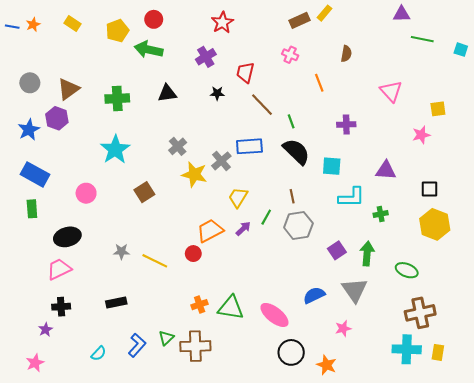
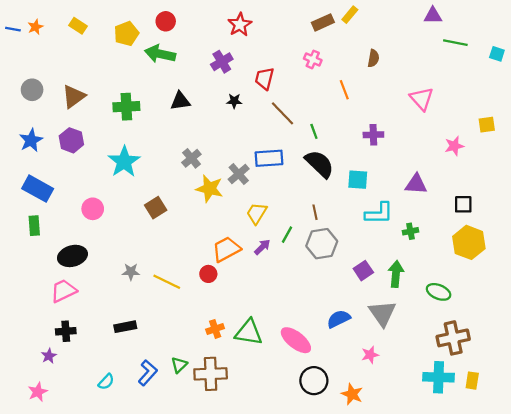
yellow square: (438, 109) -> (487, 125), moved
purple hexagon: (57, 118) -> (71, 140), moved

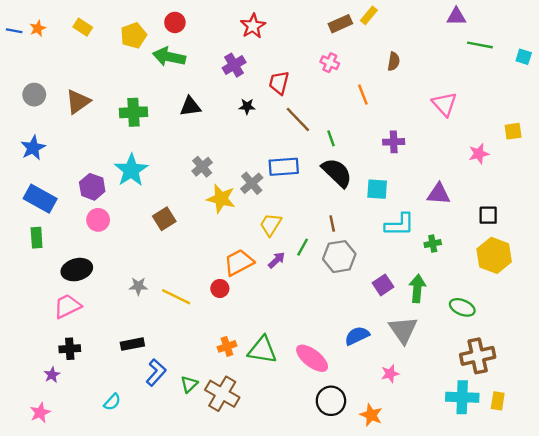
purple hexagon: (71, 140) -> (92, 187), moved
blue L-shape: (148, 373) -> (156, 372), moved
brown cross: (211, 374) -> (222, 394), turned 32

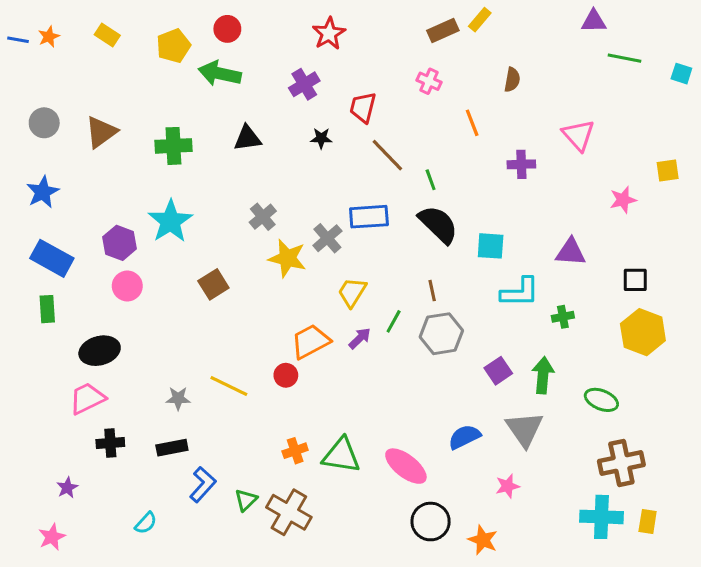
purple cross: (394, 142) -> (521, 164), moved
gray star: (138, 286) -> (178, 398), moved
black cross: (70, 349) -> (110, 443), moved

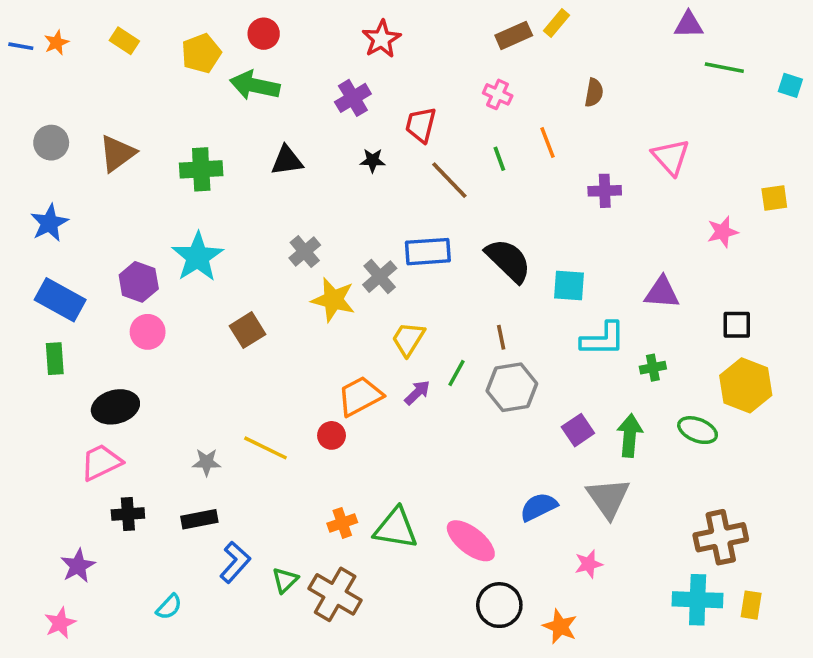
green line: (431, 180) -> (499, 159), moved
green ellipse: (601, 400) -> (698, 430), moved
purple star: (67, 488) -> (78, 566), size x1.4

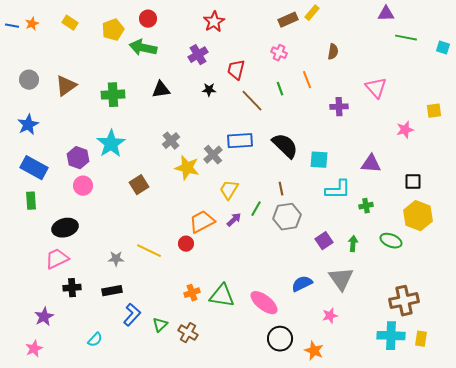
green arrow: (630, 435) -> (353, 244), size x0.7
brown cross: (335, 594) -> (188, 333), size x0.7

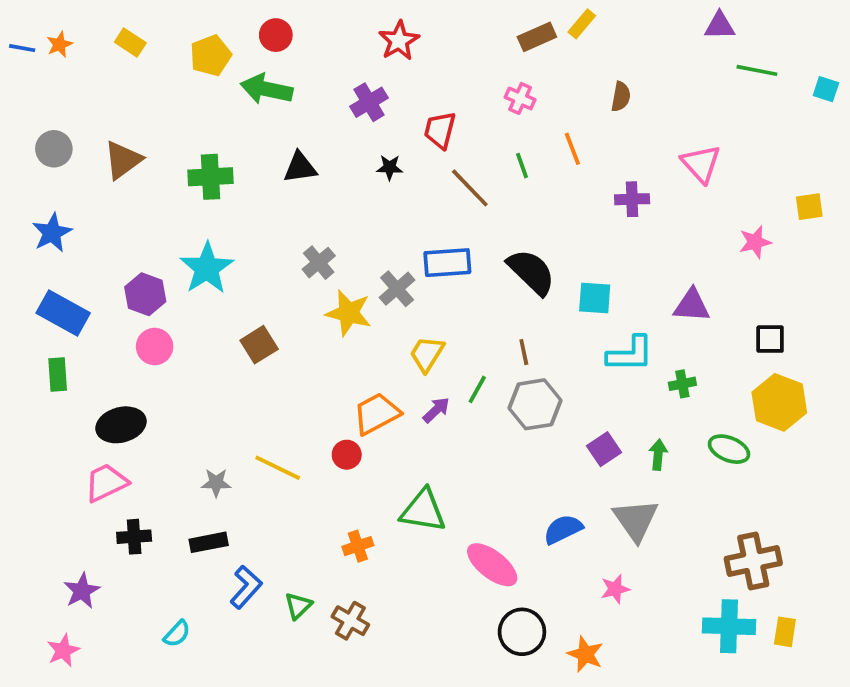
green triangle: (222, 296) -> (423, 511), moved

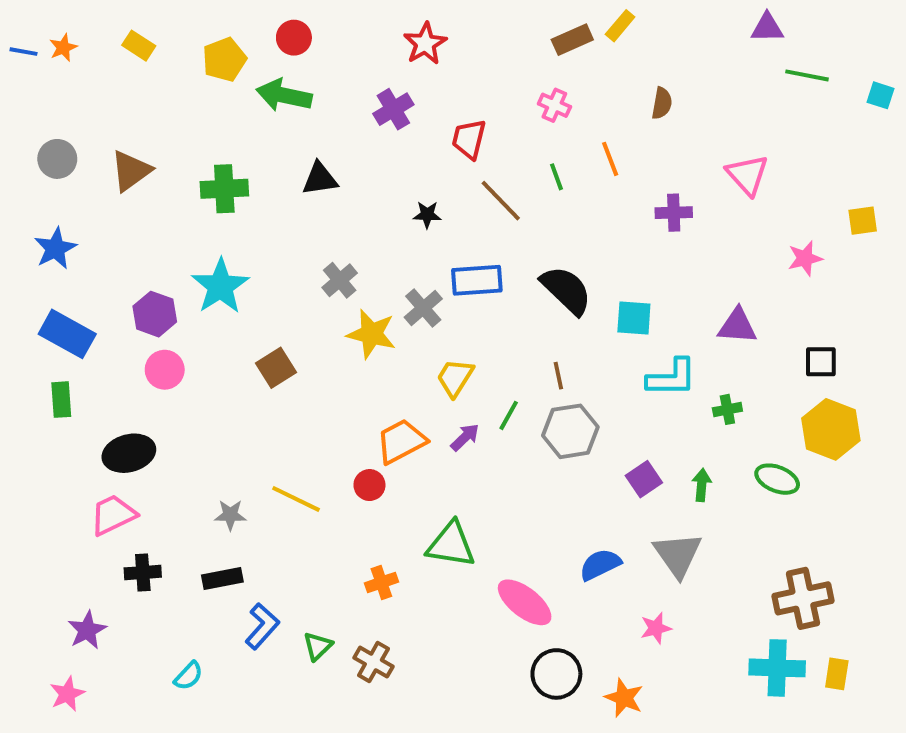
black star: (390, 167) -> (427, 215), moved

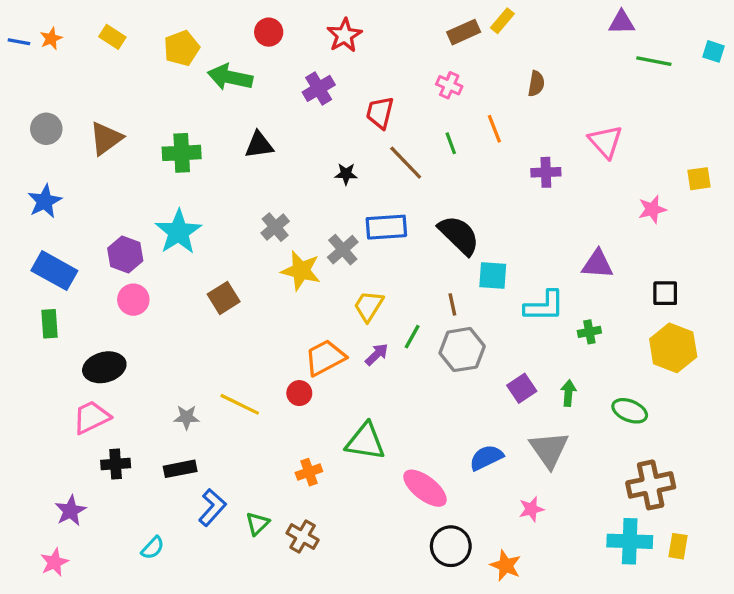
red circle: (294, 38) -> (269, 32), moved
cyan square: (881, 95) -> (713, 51), moved
cyan square: (634, 318) -> (493, 275), moved
green ellipse: (777, 479) -> (630, 411), moved

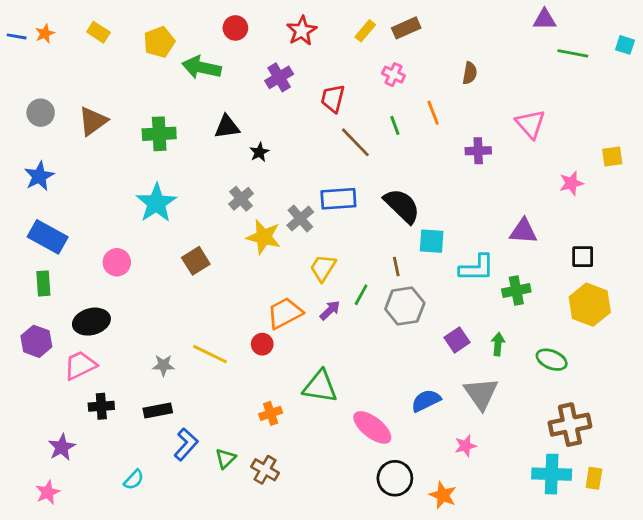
yellow rectangle: (502, 21) -> (365, 31), moved
black star: (346, 174) -> (259, 152), moved, turned -30
purple hexagon: (125, 254) -> (36, 341), moved
green cross: (589, 332) -> (516, 291), size x1.4

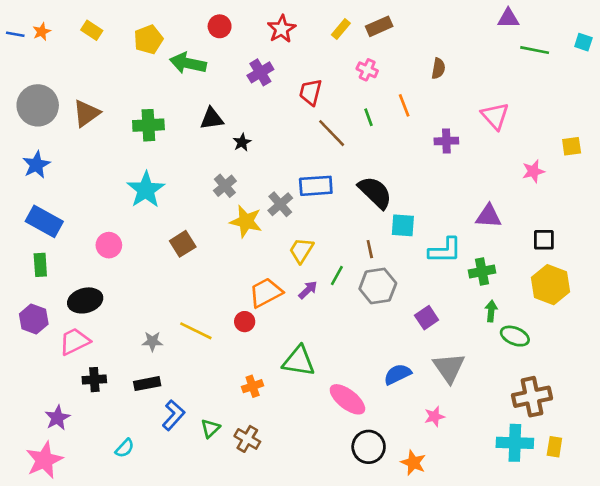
gray circle: (41, 113) -> (38, 105), size x1.6
green arrow: (498, 344) -> (491, 311), moved
pink star: (48, 492) -> (44, 460), size x1.6

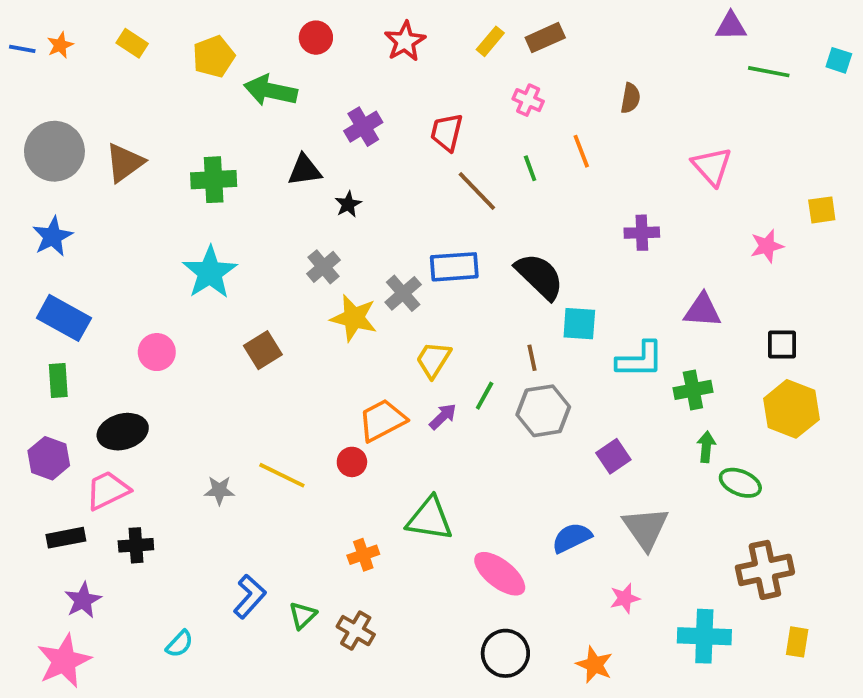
purple cross: (260, 72) -> (363, 127), moved
purple cross: (446, 141) -> (642, 233), moved
black rectangle: (147, 384) -> (66, 538), moved
cyan cross: (515, 443) -> (704, 636), moved
black circle: (369, 447) -> (505, 653), moved

